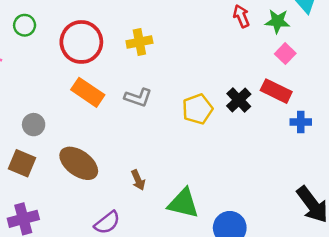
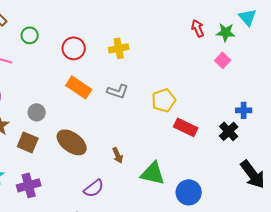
red circle: (81, 42) -> (74, 48), size x0.7
pink square: (285, 54) -> (223, 60), moved
red rectangle: (276, 91) -> (186, 127), moved
black cross: (239, 100) -> (229, 131), moved

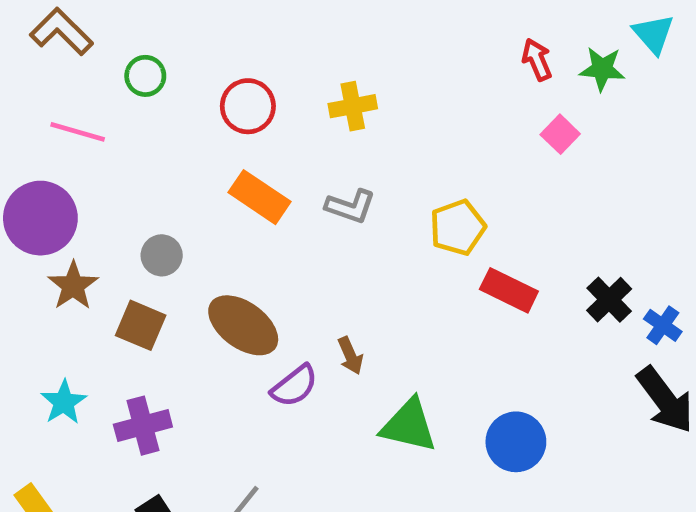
pink square: (223, 60) -> (560, 134), moved
blue cross: (244, 110) -> (663, 325), moved, turned 35
green triangle: (153, 173) -> (409, 426), moved
purple semicircle: (94, 188) -> (294, 386), moved

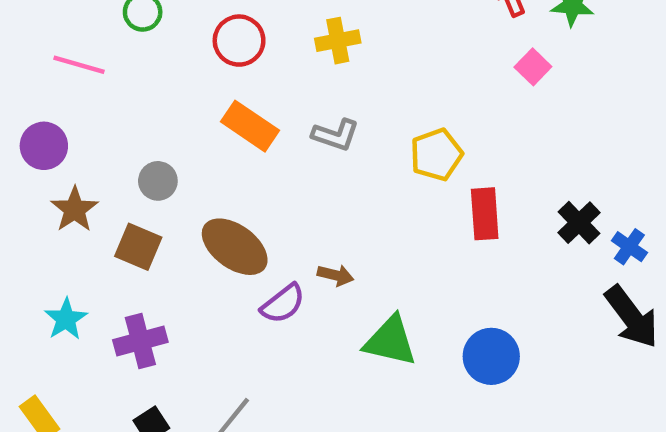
purple circle: (40, 218) -> (44, 146), size x0.7
red rectangle: (509, 290) -> (485, 214), turned 60
brown arrow: (350, 356) -> (336, 275), turned -52

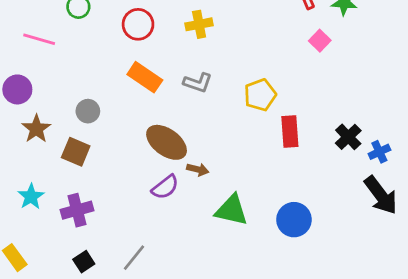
brown ellipse: (235, 247) -> (167, 142), moved
blue cross: (629, 247) -> (379, 152), turned 30

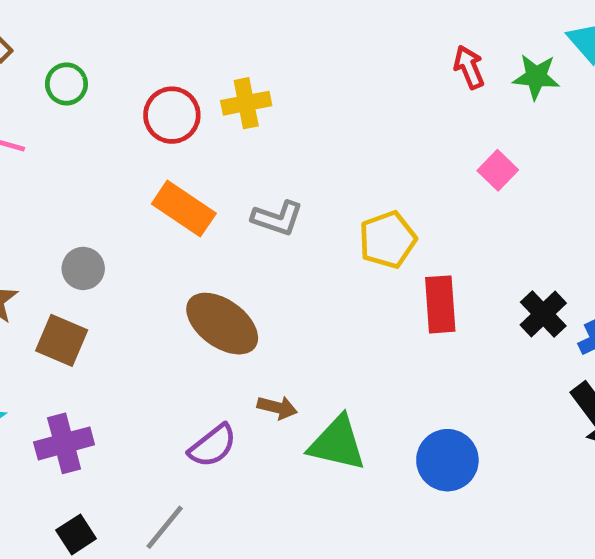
yellow cross: (199, 24) -> (246, 103), moved
pink square: (320, 41) -> (498, 170), moved
brown arrow: (198, 169) -> (277, 407), moved
purple semicircle: (165, 187) -> (213, 446), moved

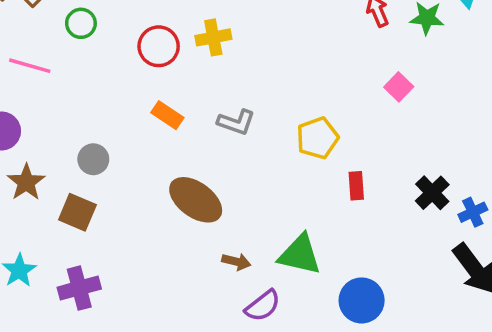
orange rectangle: (184, 209) -> (167, 115), size x0.7
red rectangle: (440, 304) -> (356, 186), size x0.7
green triangle: (337, 443) -> (300, 255), moved
purple semicircle: (213, 446) -> (263, 306), moved

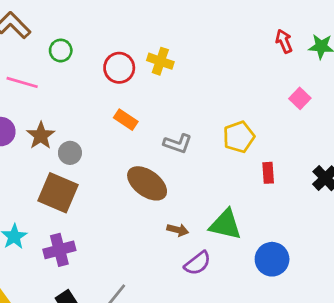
yellow cross: (213, 37) -> (160, 61), turned 30
gray L-shape: (236, 122) -> (178, 144), moved
brown star: (26, 182) -> (41, 136), moved
brown square: (77, 212) -> (58, 193), size x1.4

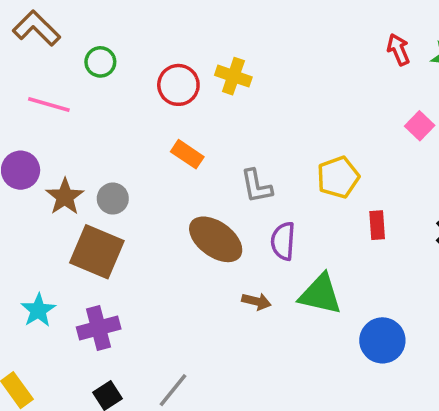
brown star: (41, 136) -> (65, 197), moved
gray L-shape: (178, 144) -> (256, 186), turned 60
purple semicircle: (198, 263) -> (283, 241), moved, turned 132

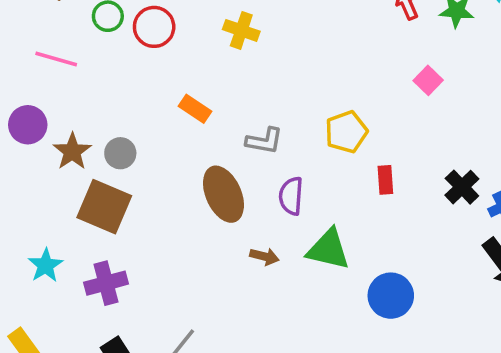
red circle: (178, 85) -> (154, 27), moved
gray L-shape: (256, 186) -> (264, 141), turned -69
brown ellipse: (216, 239) -> (223, 194), turned 30

